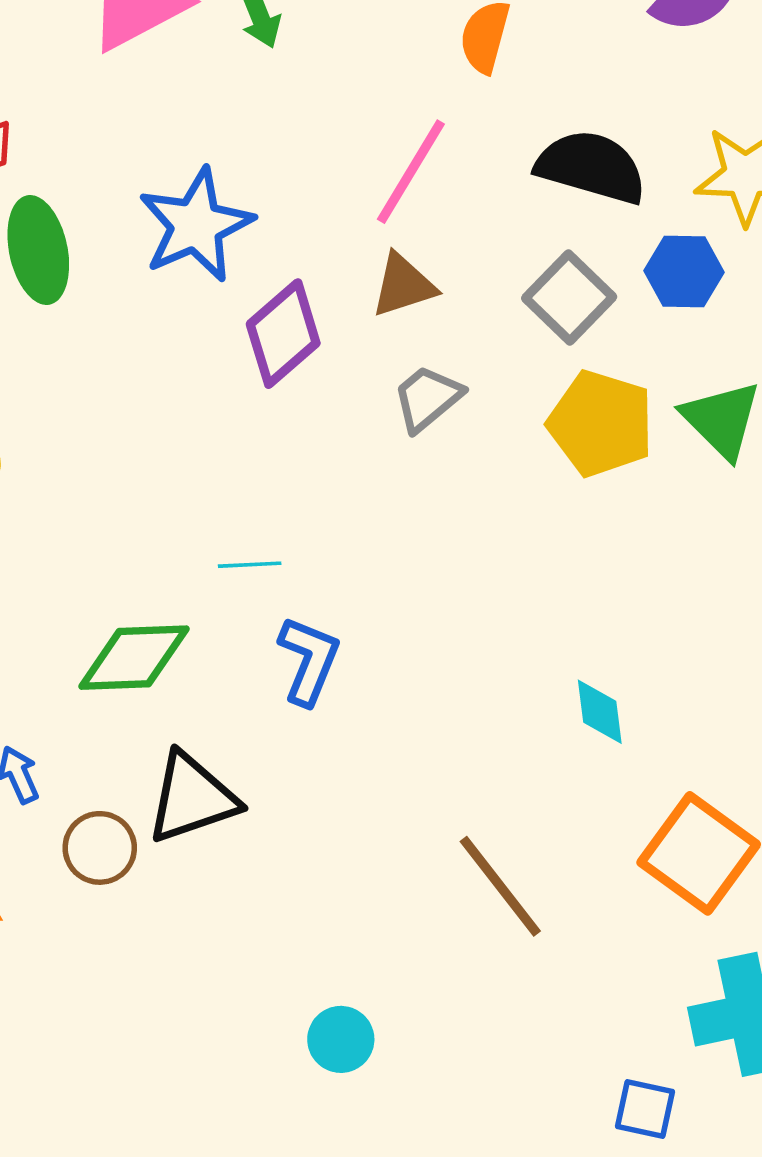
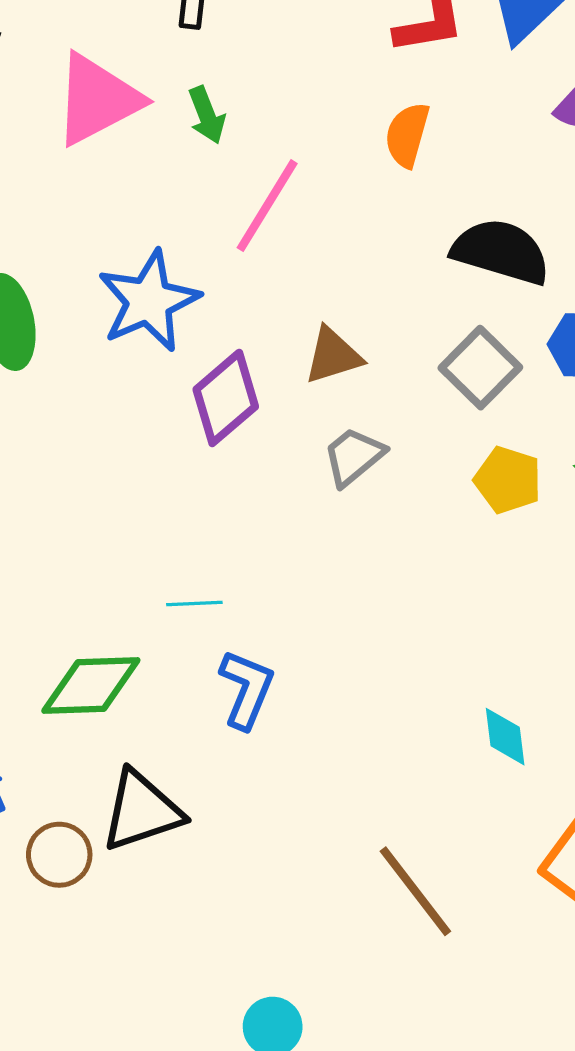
pink line: (411, 172) -> (267, 206), moved
yellow pentagon: (601, 423) -> (508, 480), size x0.7

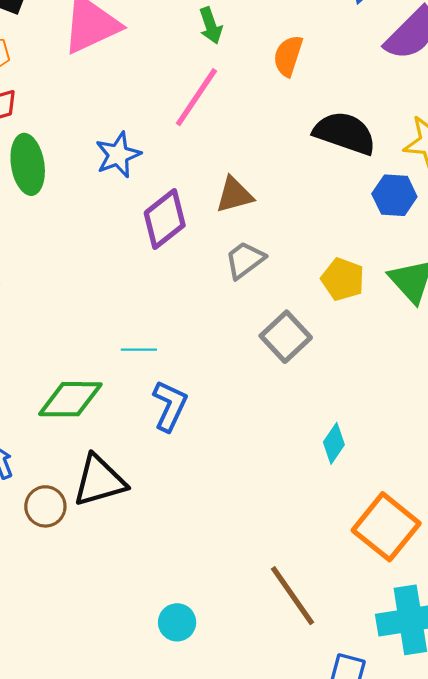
green arrow: (207, 115) -> (211, 26), moved
blue star: (149, 301) -> (118, 155), size x0.7
gray square: (480, 368) -> (286, 337), moved
cyan diamond: (505, 737) -> (334, 443), turned 39
brown line: (415, 891) -> (293, 596), moved

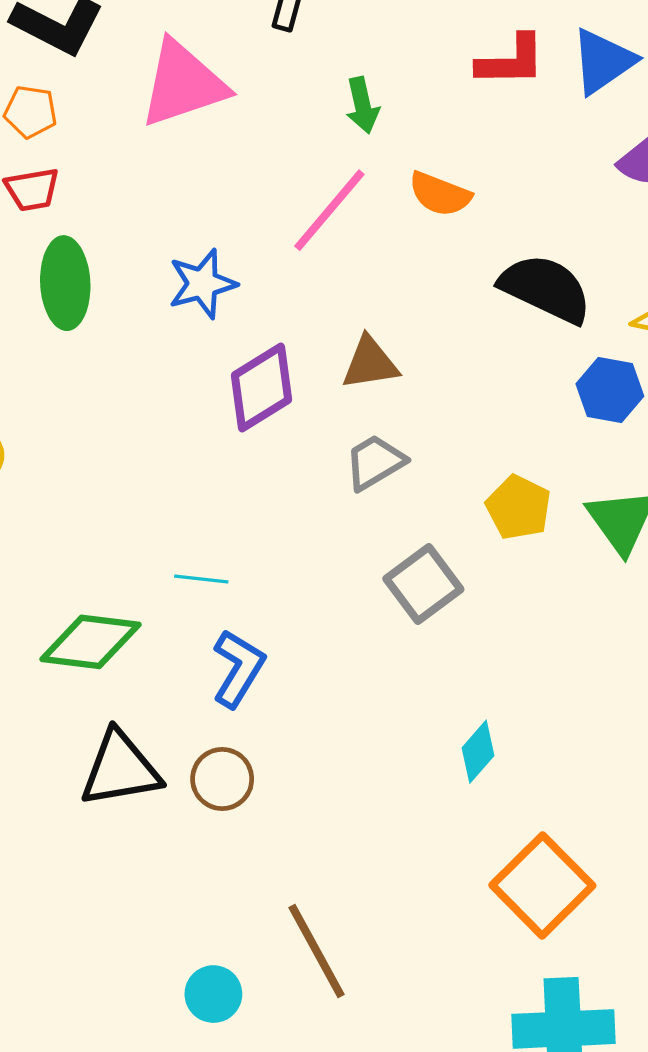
orange semicircle: (288, 56) -> (440, 194), moved, turned -93
brown circle: (45, 506) -> (222, 779), moved
brown line: (293, 596) -> (317, 951), moved

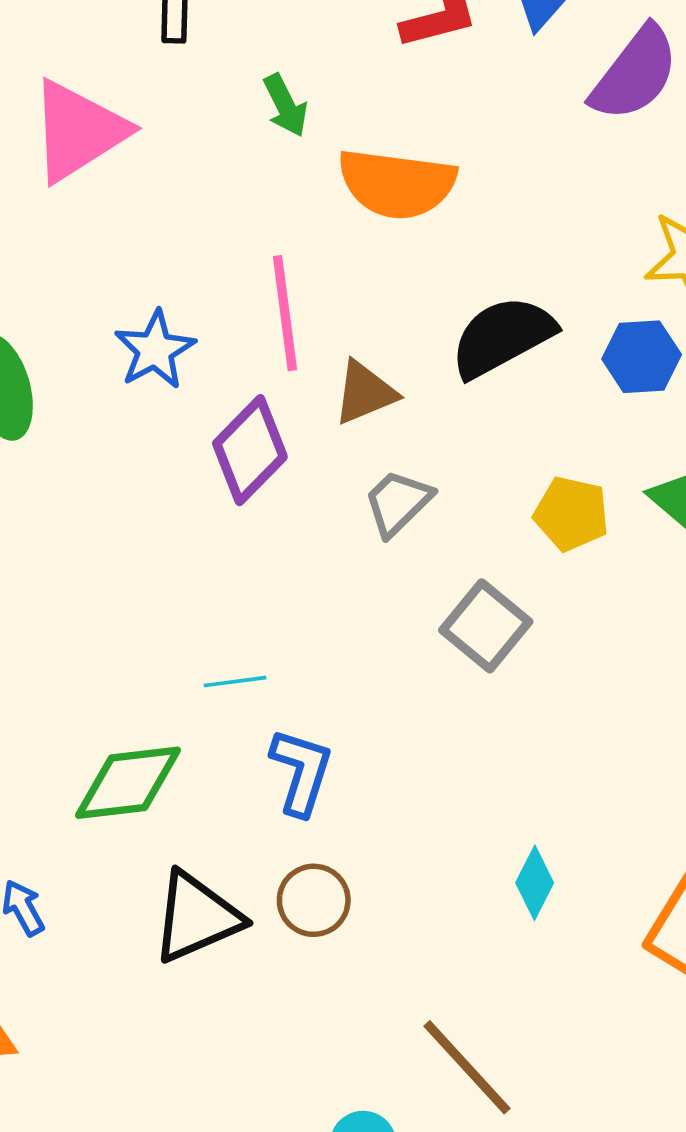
orange semicircle: (440, 194) -> (397, 184), size x1.6
pink line: (329, 210) -> (285, 313), moved, turned -34
black semicircle: (546, 289) -> (502, 337), moved, turned -40
cyan diamond: (478, 752) -> (535, 883), moved

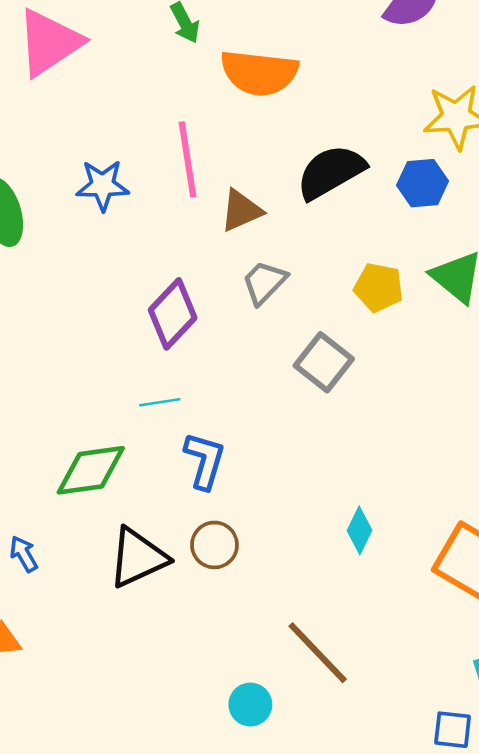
blue star: (155, 350) -> (103, 185), turned 30
purple diamond: (250, 450) -> (173, 314), moved

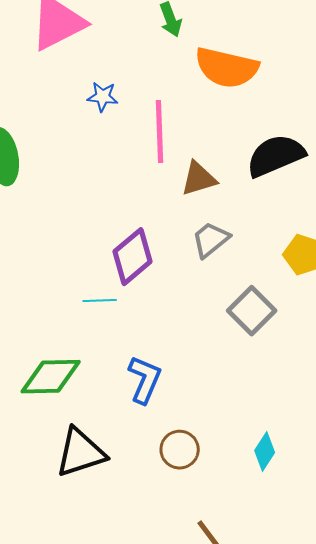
blue star: (103, 185) -> (103, 97), moved, size x0.7
cyan line: (160, 402) -> (100, 301), moved
brown circle: (214, 545) -> (180, 450), moved

